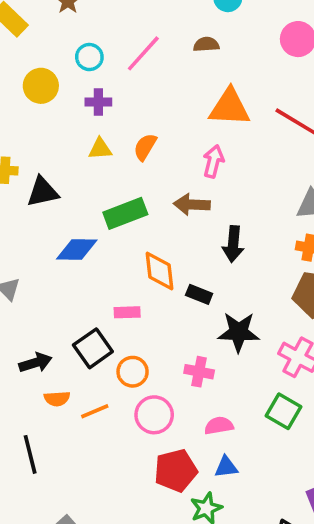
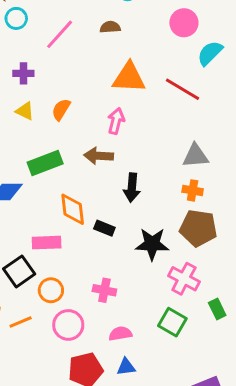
cyan circle: (89, 57) -> (16, 18), moved
yellow triangle: (100, 149) -> (25, 111), turned 30
pink rectangle: (127, 312) -> (47, 243), size x1.4
black star: (239, 332) -> (152, 244), moved

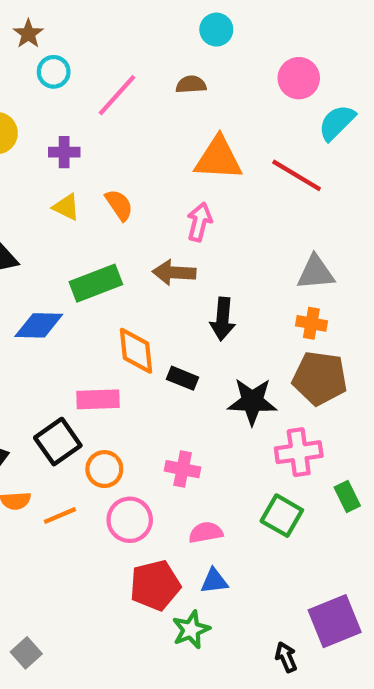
orange semicircle: (61, 110) -> (119, 205), turned 115
pink cross: (184, 279) -> (299, 452), turned -36

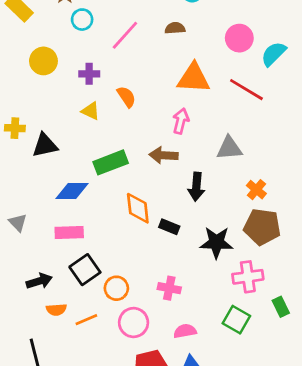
pink circle: (299, 78) -> (239, 38), moved
orange semicircle: (119, 205) -> (126, 97), moved
gray triangle: (316, 273) -> (229, 148), moved
orange cross: (311, 323) -> (256, 190), turned 30
pink rectangle: (98, 399) -> (69, 232), moved

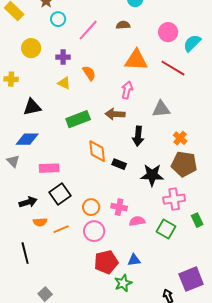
yellow cross: (15, 128) -> (11, 79), moved
blue diamond: (72, 191) -> (27, 139), moved
orange circle: (116, 288) -> (91, 207), moved
pink semicircle: (185, 331) -> (137, 221), moved

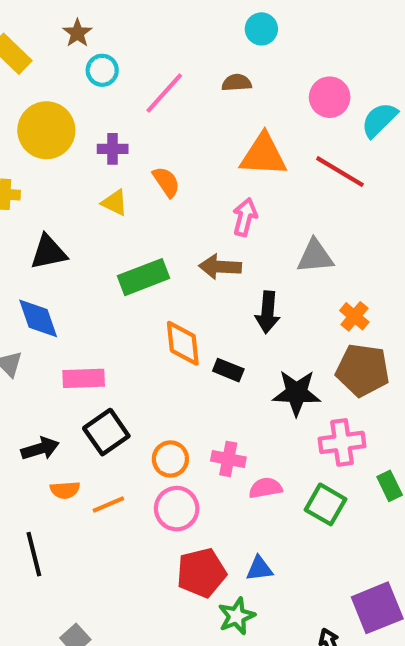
yellow circle: (31, 48) -> (46, 130), size x1.4
blue diamond: (27, 139) -> (38, 318), turned 70

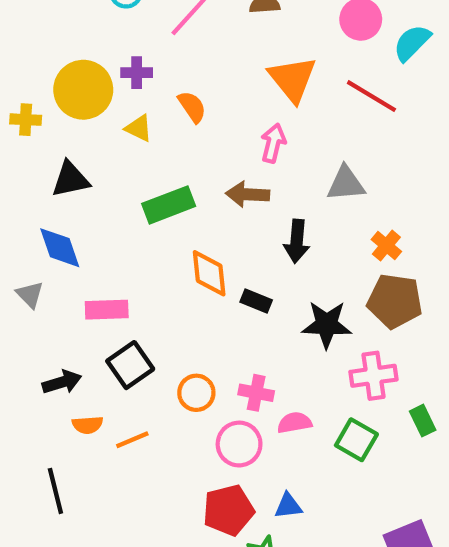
yellow circle: (46, 130) -> (83, 90), moved
orange triangle: (263, 155) -> (292, 79), turned 48
pink circle: (177, 509) -> (239, 444), moved

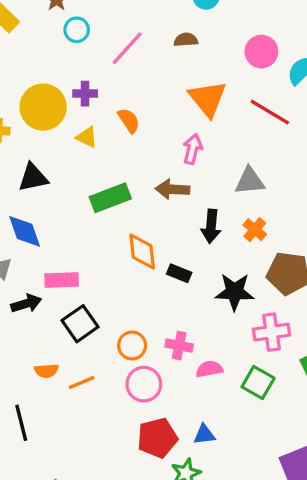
orange cross: (386, 246) -> (255, 230), moved
black arrow: (62, 382) -> (26, 304), moved
pink circle: (239, 444) -> (144, 384), moved

